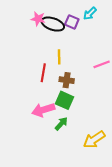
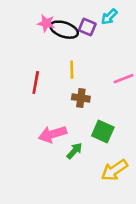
red line: (43, 73) -> (36, 83), moved
green square: (64, 100) -> (103, 132), moved

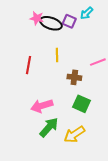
brown cross: (81, 98) -> (74, 77), moved
green arrow: (74, 151) -> (49, 127), moved, size x1.5
yellow arrow: (114, 170) -> (74, 134), moved

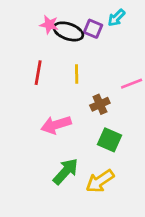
red line: (28, 65) -> (38, 73), moved
brown cross: (74, 77) -> (100, 104), turned -32
pink arrow: (42, 106) -> (56, 125), moved

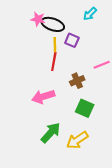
purple square: (93, 29) -> (72, 40), moved
red line: (38, 73) -> (54, 62), moved
yellow line: (77, 74) -> (55, 45), moved

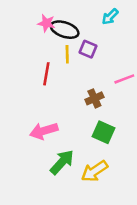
red line: (54, 62) -> (46, 74), moved
pink arrow: (43, 97) -> (44, 131), moved

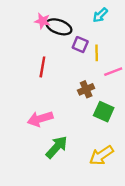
yellow line: (67, 54) -> (97, 53), moved
green square: (104, 132) -> (104, 112), moved
yellow arrow: (94, 171) -> (101, 155), moved

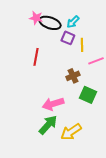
cyan arrow: (100, 15) -> (73, 22), moved
pink arrow: (40, 119) -> (53, 104), moved
yellow arrow: (101, 155) -> (71, 132), moved

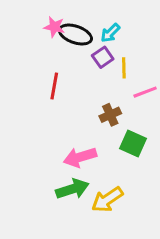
purple square: (68, 38) -> (103, 57), turned 32
green arrow: (48, 125) -> (72, 189), turned 30

